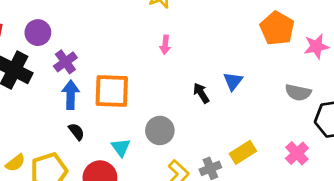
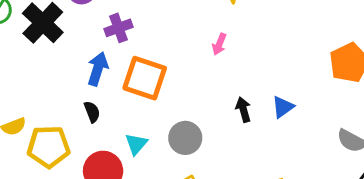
purple cross: (65, 62) -> (119, 28), moved

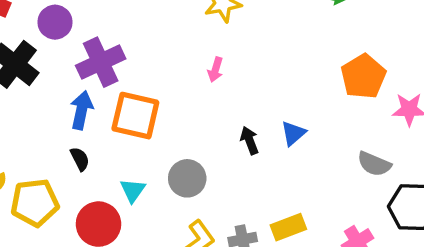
purple cross: (119, 28) -> (101, 62), size x1.5

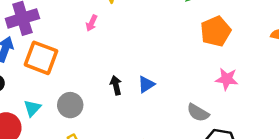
pink arrow: (215, 70) -> (92, 23), moved
orange pentagon: (363, 76) -> (216, 31), moved

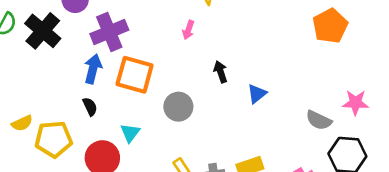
pink star: (227, 79) -> (355, 103), moved
black arrow: (116, 85) -> (220, 72), moved
gray circle: (70, 105) -> (178, 107), moved

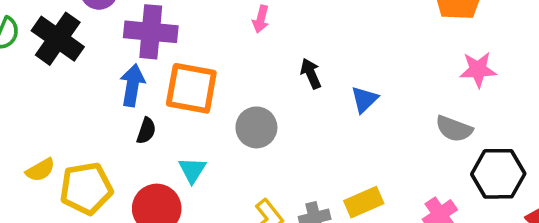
purple cross: (109, 32) -> (151, 32), turned 33
pink star: (355, 103) -> (478, 70), moved
black semicircle: (90, 107) -> (146, 131), moved, turned 48

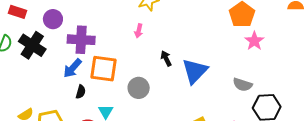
pink star: (478, 70) -> (254, 41), moved, turned -30
blue arrow: (132, 85) -> (72, 68), turned -145
blue triangle: (364, 99) -> (195, 71), size x1.8

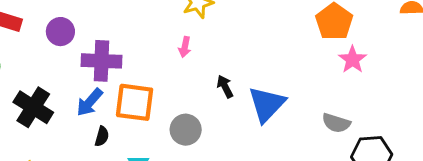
black cross: (32, 45) -> (33, 107), moved

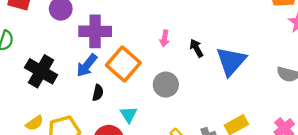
pink arrow: (185, 47) -> (165, 38), moved
orange square: (135, 102) -> (123, 64), turned 36

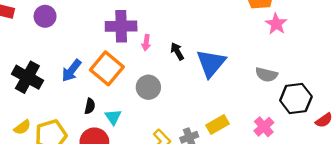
purple cross: (95, 31) -> (121, 26), moved
black semicircle: (98, 93) -> (90, 106), moved

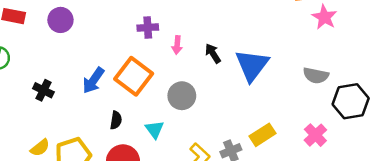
purple cross: (121, 26) -> (148, 28), size x0.6
black cross: (27, 77) -> (43, 90), size x0.6
cyan triangle: (113, 117) -> (155, 129), moved

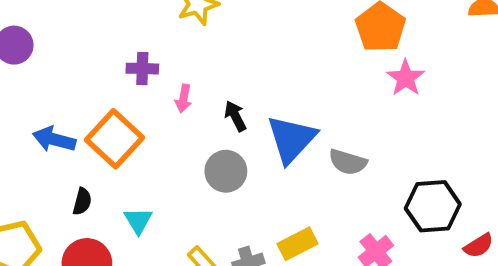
gray semicircle: (316, 75) -> (348, 162), moved
blue arrow: (93, 80) -> (54, 139), turned 64
gray circle: (182, 96) -> (226, 171), moved

